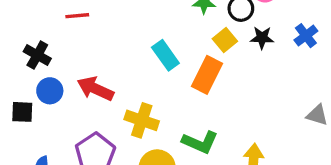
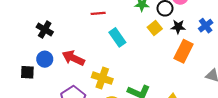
red line: (77, 16) -> (98, 13), moved
black cross: (37, 55) -> (45, 30), moved
orange rectangle: (207, 75) -> (184, 51), moved

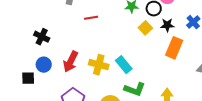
cyan rectangle: (117, 37) -> (124, 65), moved
red arrow: (73, 58) -> (71, 62), turned -85
yellow cross: (102, 78) -> (99, 65), moved

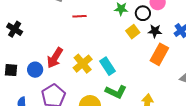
black cross: (42, 37) -> (15, 29), moved
blue circle: (44, 65) -> (35, 70), moved
yellow cross: (99, 65) -> (83, 64), turned 30

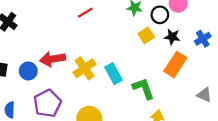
red line: (80, 16) -> (85, 13), turned -32
red arrow: (55, 58) -> (53, 59), turned 45
green L-shape: (116, 92) -> (143, 89), moved, turned -140

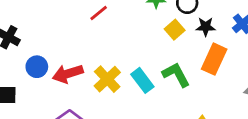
blue circle: (28, 71) -> (37, 67), moved
green L-shape: (143, 89) -> (176, 75), moved

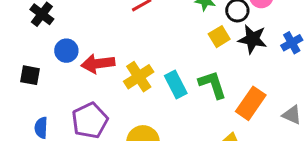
black star: (206, 27) -> (252, 39), size x1.4
orange rectangle: (214, 59) -> (251, 103), moved

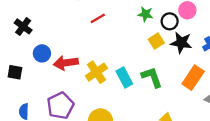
orange rectangle: (251, 103) -> (193, 78), moved

